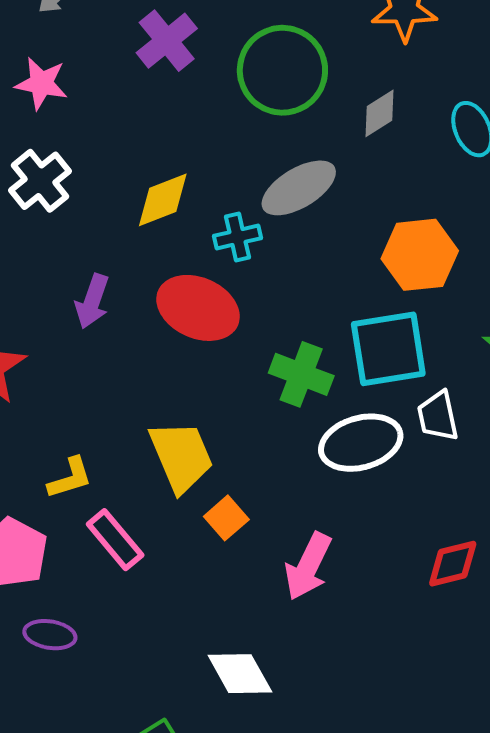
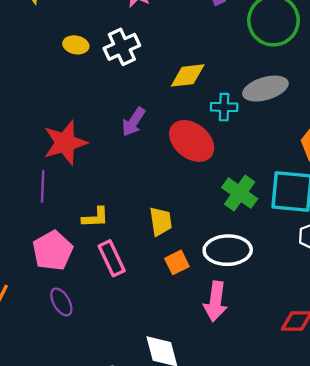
white ellipse: (361, 443) -> (228, 250), moved
yellow trapezoid: (181, 456) -> (161, 221), size x0.7
pink arrow: (308, 566) -> (216, 301), turned -33
purple ellipse: (50, 635) -> (61, 302), turned 36

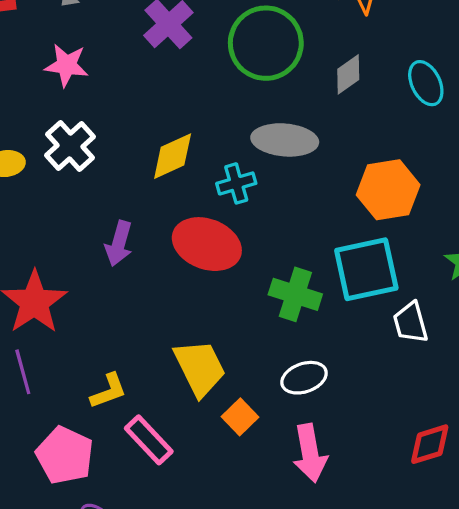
gray ellipse: (265, 89) -> (285, 140), turned 39
yellow trapezoid: (161, 221) -> (200, 368), size x1.4
white ellipse: (228, 250) -> (304, 378), size x0.7

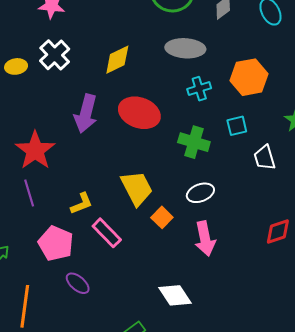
cyan cross: (236, 183) -> (199, 89), moved
purple arrow: (119, 243) -> (86, 114), size x1.4
cyan square: (366, 269) -> (237, 126), size x0.5

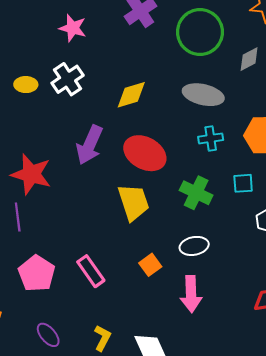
red star: (35, 150) -> (31, 174), turned -30
yellow trapezoid: (137, 188) -> (134, 202), moved
yellow L-shape: (82, 204) -> (102, 338), moved, turned -50
purple ellipse: (78, 283) -> (48, 335), moved

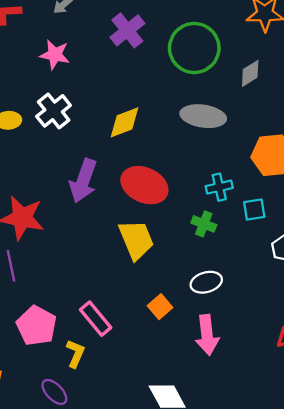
cyan cross: (211, 138) -> (219, 187), moved
green cross: (196, 193) -> (204, 224), size x0.7
yellow L-shape: (102, 338) -> (75, 354), moved

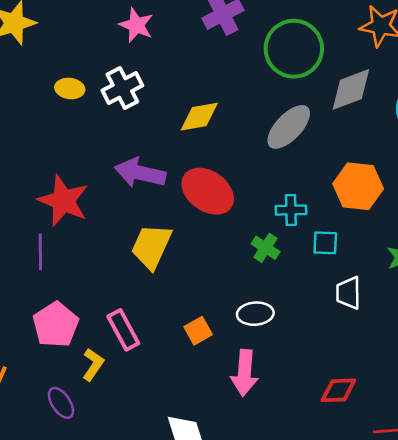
gray diamond: (250, 73) -> (351, 89), size x1.5
gray ellipse: (203, 116) -> (289, 127), turned -66
purple arrow: (83, 181) -> (140, 173), turned 72
yellow trapezoid: (136, 240) -> (151, 246), moved, turned -144

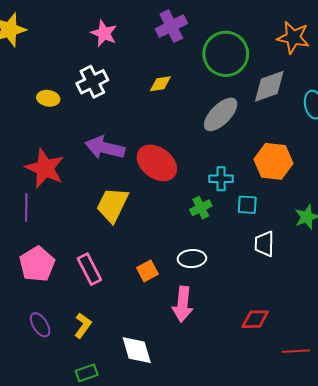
yellow ellipse: (70, 88) -> (48, 98), moved
yellow diamond: (199, 117) -> (160, 84), moved, size x0.7
green cross: (266, 248) -> (201, 208), turned 30
yellow L-shape: (93, 365) -> (83, 325), moved

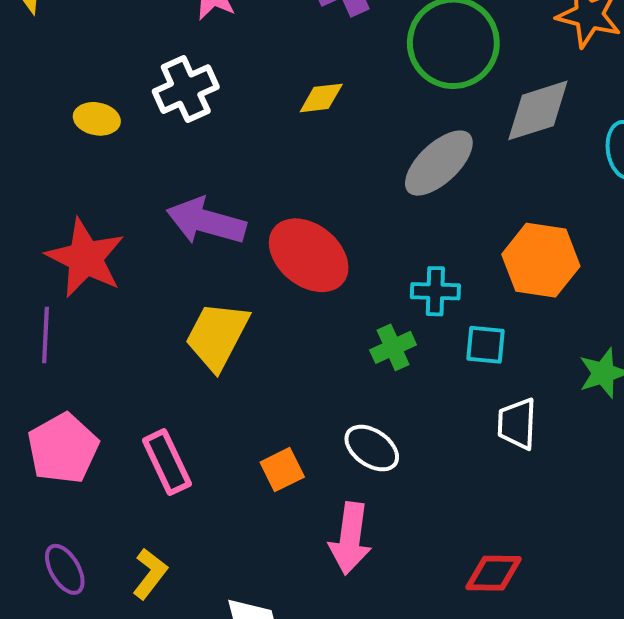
white ellipse: (192, 259) -> (372, 448), turned 36

